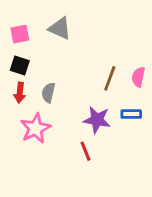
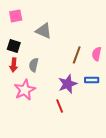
gray triangle: (60, 28) -> (44, 31), moved
pink square: (20, 34) -> (16, 16), moved
purple star: (97, 120) -> (68, 84), turned -30

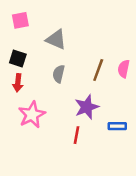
gray semicircle: (34, 65) -> (59, 74), moved
blue rectangle: (92, 80) -> (117, 126), moved
red line: (60, 106) -> (76, 135), turned 32

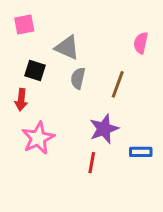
black square: (18, 59) -> (35, 71), moved
pink semicircle: (124, 69) -> (141, 43), moved
gray semicircle: (59, 74) -> (78, 78), moved

